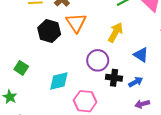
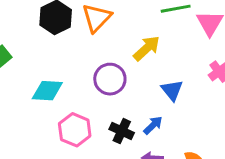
black cross: (114, 78) -> (122, 131), moved
blue arrow: (136, 82) -> (153, 125), turned -32

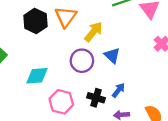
yellow arrow: (147, 48) -> (93, 32), moved
blue triangle: (172, 90) -> (112, 55), moved

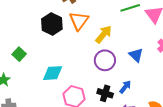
blue triangle: (112, 55) -> (136, 55), moved
purple circle: (82, 61) -> (105, 60), moved

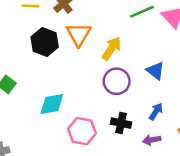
blue arrow: (125, 87) -> (156, 112), moved

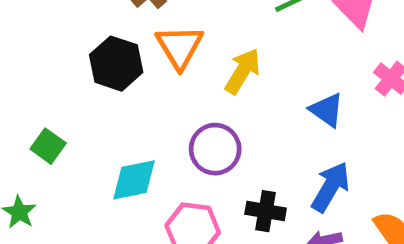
purple circle: (117, 81) -> (215, 149), moved
blue arrow: (156, 112) -> (330, 187), size x1.5

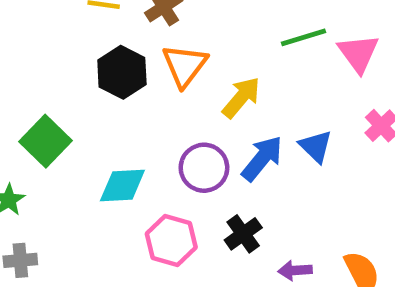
green square: (48, 146) -> (45, 141), size x1.5
blue arrow: (330, 187) -> (262, 158), moved
black cross: (266, 211) -> (243, 234), turned 36

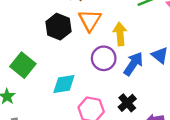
yellow arrow: (241, 97) -> (120, 34), turned -40
purple circle: (204, 168) -> (104, 58), moved

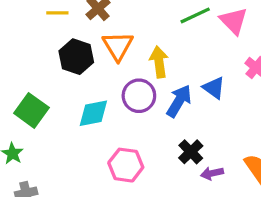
cyan diamond: (64, 84) -> (93, 113), moved
black cross: (127, 103) -> (191, 152), moved

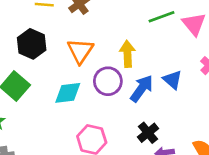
orange triangle: (118, 46) -> (80, 51), moved
black hexagon: (76, 57) -> (32, 44), moved

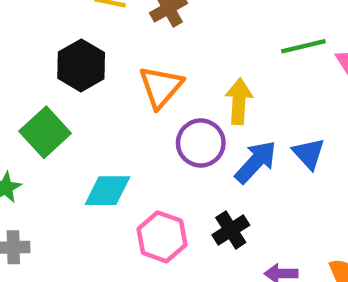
cyan diamond: (68, 93) -> (107, 191), moved
black cross: (148, 133) -> (231, 230), moved

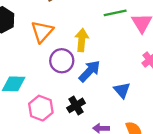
blue triangle: (309, 154) -> (122, 90), moved

